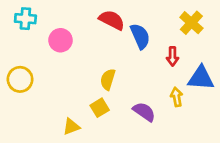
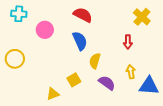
blue semicircle: (140, 36) -> (80, 41), moved
blue triangle: (201, 78) -> (149, 86), moved
yellow semicircle: (108, 79) -> (95, 61), moved

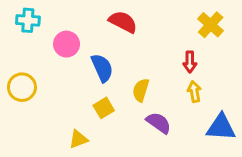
blue semicircle: (80, 41) -> (102, 68), moved
yellow arrow: (131, 72) -> (194, 92), moved
yellow square: (74, 80) -> (104, 108), moved

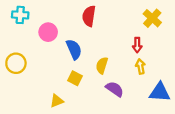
red semicircle: (123, 22) -> (89, 16), turned -108
yellow square: (104, 108) -> (75, 78), turned -32

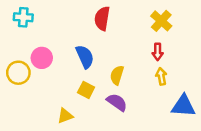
yellow cross: (152, 18) -> (161, 21), moved
pink circle: (48, 32) -> (42, 58), moved
purple semicircle: (115, 89) -> (117, 102), moved

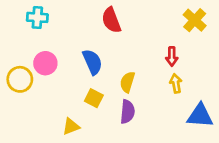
cyan cross: (23, 17) -> (37, 17), moved
red semicircle: (102, 18) -> (111, 20), turned -30
yellow cross: (161, 21) -> (195, 20), moved
purple semicircle: (117, 102) -> (127, 112), turned 60

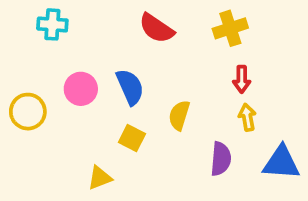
red semicircle: (111, 20) -> (156, 28), turned -35
yellow cross: (195, 20) -> (230, 28), moved, turned 30
pink circle: (45, 63) -> (81, 89), moved
purple semicircle: (127, 112) -> (221, 159), moved

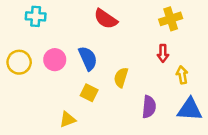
yellow cross: (230, 28) -> (171, 19), moved
yellow circle: (28, 112) -> (19, 62), moved
yellow arrow: (247, 117) -> (182, 75), moved

